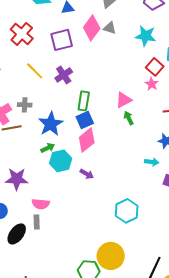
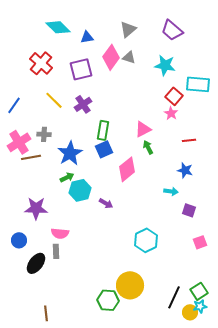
pink diamond: (87, 140) -> (127, 169), moved

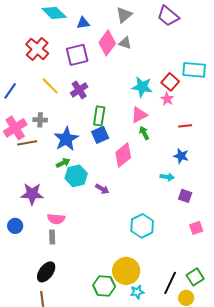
cyan star: (165, 65) -> (142, 87), moved
black ellipse: (36, 263) -> (46, 272), moved
cyan star: (200, 306) -> (137, 292), moved

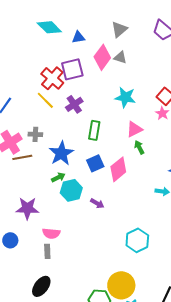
red cross: (37, 49) -> (52, 78), moved
cyan star: (142, 87) -> (125, 97), moved
blue square: (100, 135) -> (95, 163), moved

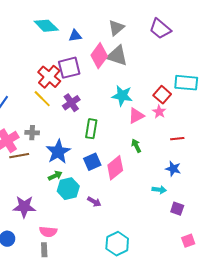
gray triangle: (120, 57) -> (117, 56), size x1.6
pink triangle: (134, 129) -> (136, 116), moved
cyan hexagon: (137, 240) -> (117, 244), moved

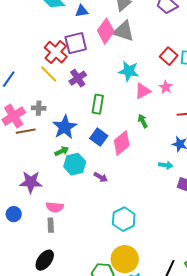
red square: (162, 95) -> (169, 56), moved
blue square: (92, 162) -> (99, 137), turned -30

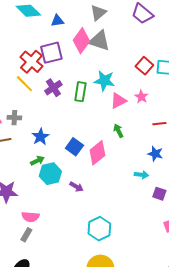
green rectangle: (98, 104) -> (80, 92), moved
blue star: (65, 127) -> (40, 137), size x0.7
gray rectangle: (51, 225) -> (26, 235), turned 32

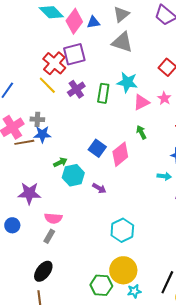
blue triangle: (57, 21) -> (93, 22), moved
pink diamond: (81, 41) -> (74, 21), moved
blue star: (40, 137) -> (42, 134), moved, turned 30

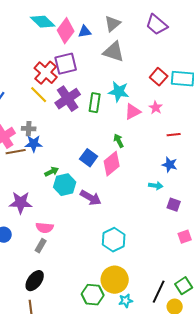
purple cross: (76, 89) -> (68, 99), size x1.4
green arrow: (141, 132) -> (119, 141), moved
purple arrow: (99, 188) -> (91, 198), size x1.5

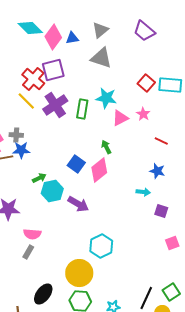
red line: (174, 135) -> (161, 141), turned 32
yellow circle: (115, 280) -> (79, 273), moved
black ellipse: (35, 281) -> (43, 294), moved

